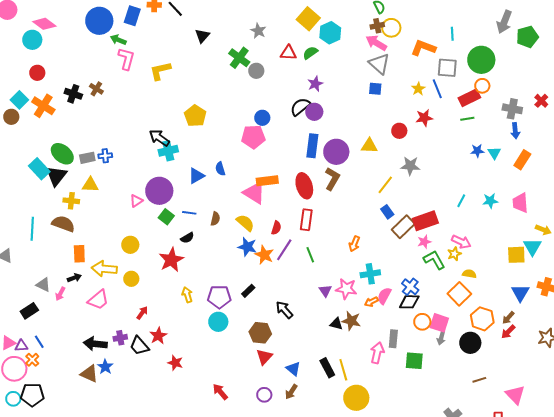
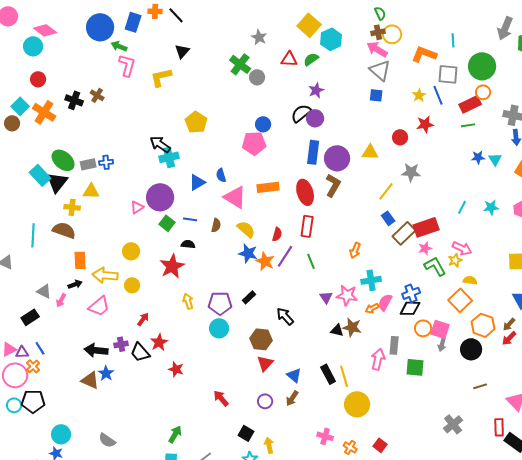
black triangle: (202, 36) -> (182, 51), moved
pink triangle: (254, 193) -> (235, 197), moved
black semicircle: (187, 238) -> (188, 244), turned -144
blue cross: (410, 287) -> (411, 293), turned 30

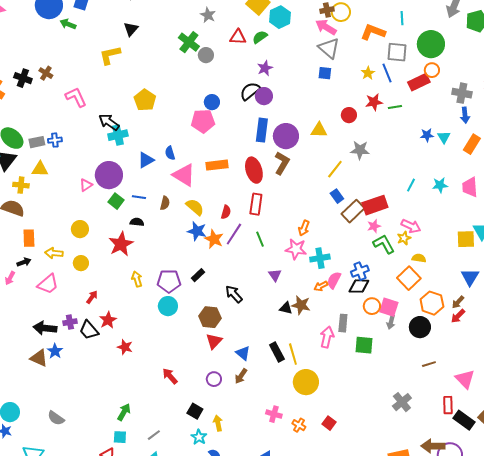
pink L-shape: (127, 65) -> (76, 97), moved, turned -40
green line: (468, 125) -> (395, 107), moved
yellow arrow: (105, 275) -> (54, 253), size x0.7
pink star: (347, 295) -> (296, 249), moved

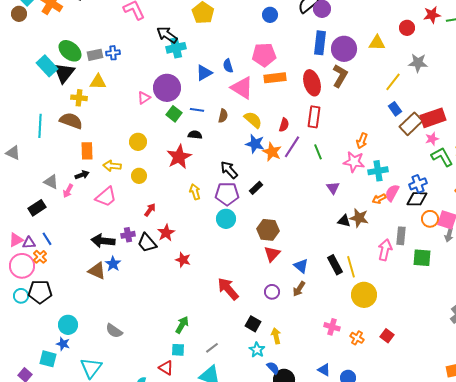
pink pentagon: (203, 121) -> (264, 55), moved
black arrow: (234, 294) -> (229, 170), moved
red arrow: (170, 376) -> (228, 289), size x1.4

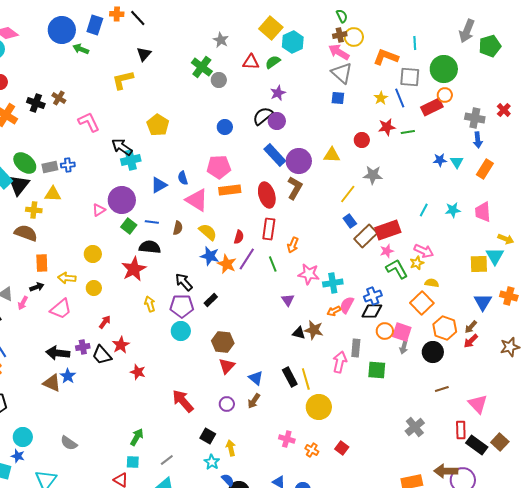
blue rectangle: (320, 43) -> (275, 155), turned -50
black semicircle: (195, 135) -> (150, 247), size x1.5
orange arrow: (362, 141) -> (293, 245), moved

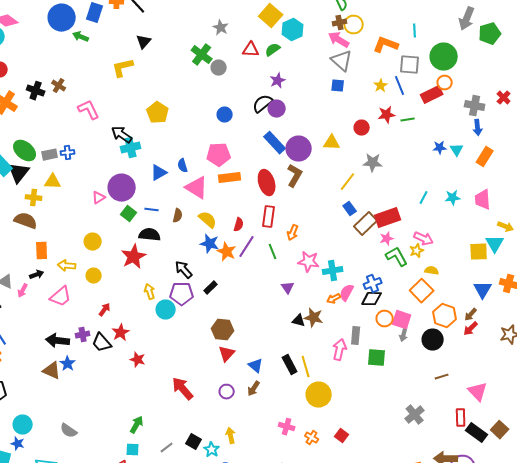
cyan circle: (181, 331) -> (166, 310), moved
black square: (208, 436) -> (194, 442), moved

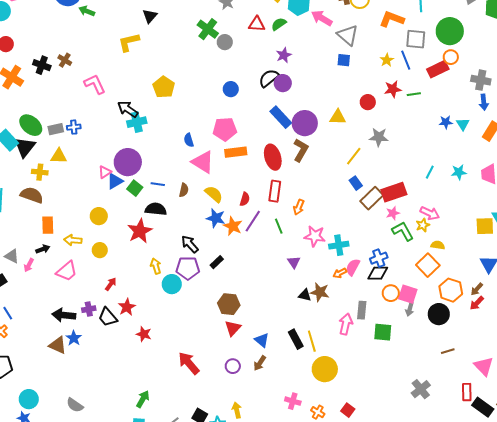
pink arrow: (339, 40) -> (322, 18), moved
blue triangle: (159, 173) -> (115, 181), moved

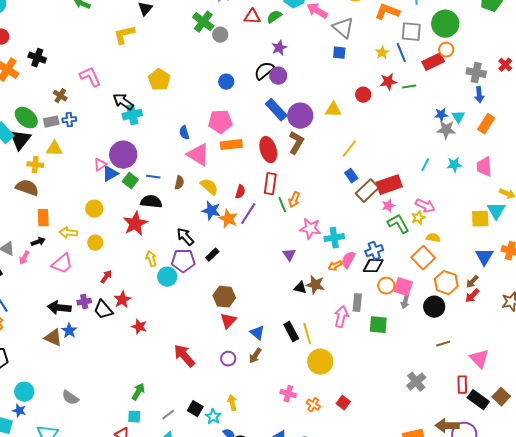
brown cross: (65, 60) -> (60, 96), moved
gray star: (379, 137) -> (446, 130), moved
green line: (279, 226) -> (282, 205), moved

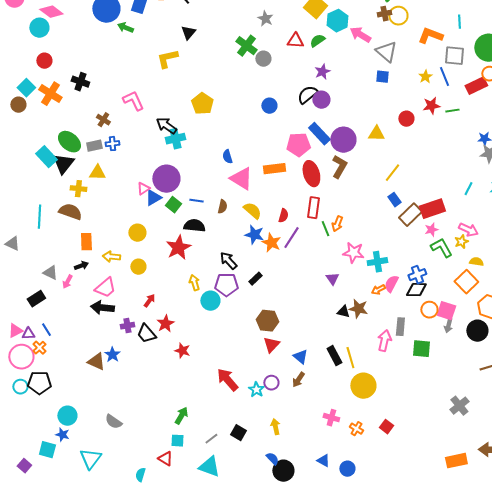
pink pentagon: (220, 122) -> (298, 145), moved
black arrow: (59, 308) -> (102, 308), moved
cyan star: (213, 417) -> (256, 390), moved

